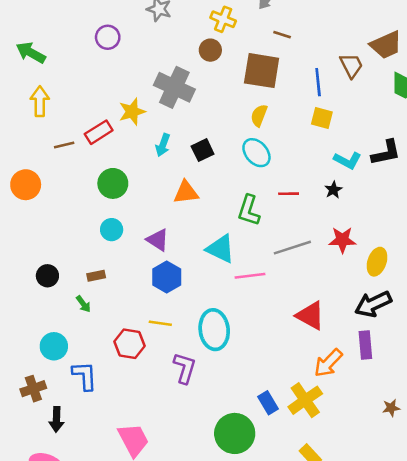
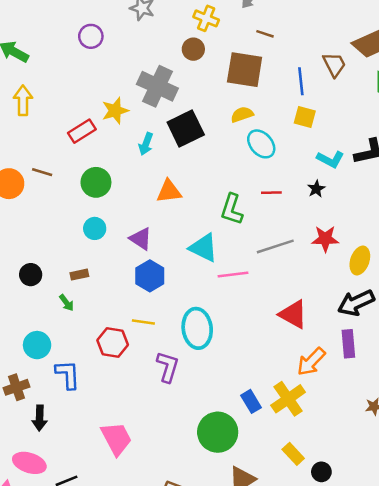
yellow semicircle: (259, 115) -> (242, 114), turned 50
brown line: (64, 145) -> (42, 172), moved, turned 30
black square: (203, 150) -> (186, 129), moved, size x1.6
cyan ellipse: (256, 153) -> (261, 144), moved

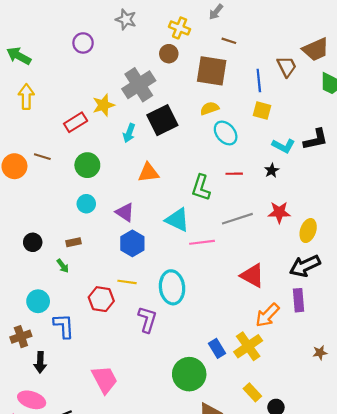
gray cross: (157, 86) -> (139, 85), turned 32

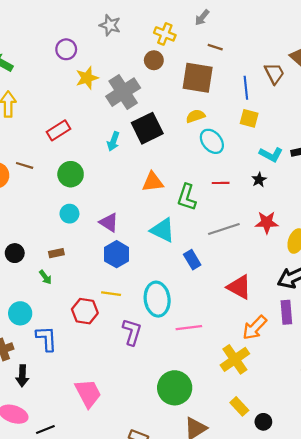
yellow star: (103, 105) -> (87, 78), moved
orange triangle: (148, 173) -> (153, 182), moved
pink line: (202, 242) -> (189, 328), moved
blue rectangle: (217, 348) -> (192, 260), moved

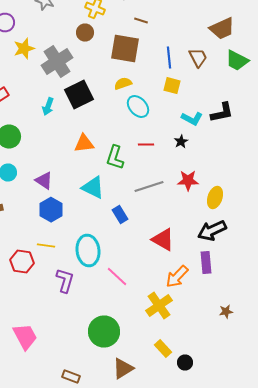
brown trapezoid: (274, 73) -> (198, 58), moved
pink line: (189, 328) -> (117, 276), turned 50

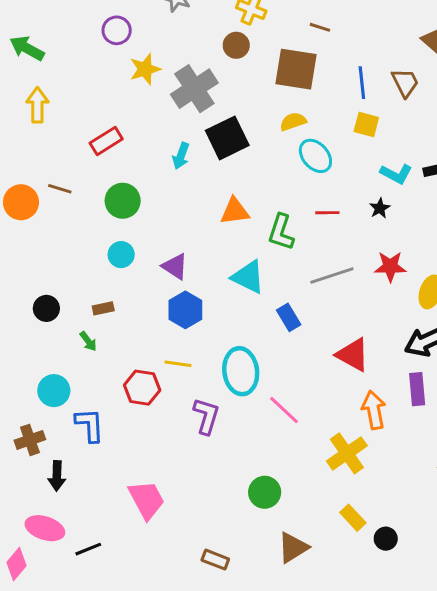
orange arrow: (177, 276) -> (374, 410), turned 125
green circle: (104, 332) -> (265, 492), size x0.7

